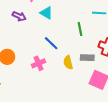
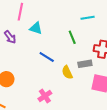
purple arrow: (19, 16) -> (10, 37), turned 40
pink cross: (39, 63) -> (45, 96), moved

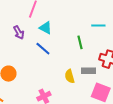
blue line: (47, 57) -> (43, 49), moved

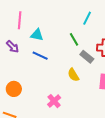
cyan line: (98, 26) -> (87, 18), turned -48
gray rectangle: (88, 71) -> (87, 57), moved, turned 56

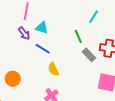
purple arrow: (12, 47) -> (24, 33), moved
yellow semicircle: (73, 75) -> (53, 69), moved

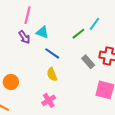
green line: (78, 36) -> (78, 34), moved, turned 72
blue line: (43, 49) -> (52, 53), moved

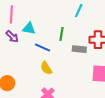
green line: (78, 34) -> (61, 34), moved, turned -32
gray rectangle: (88, 62) -> (79, 49), turned -32

